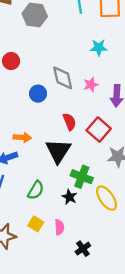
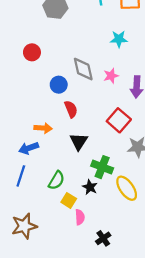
red semicircle: (69, 122) -> (71, 109), moved
black triangle: (58, 151) -> (79, 141), size x0.7
yellow square: (36, 224) -> (69, 200), moved

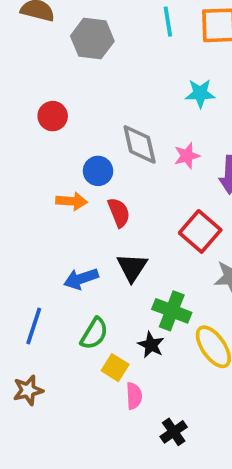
orange arrow: (43, 128) -> (72, 201), moved
blue arrow: (29, 148) -> (81, 279), moved
brown star: (24, 226) -> (28, 390), moved, size x0.7

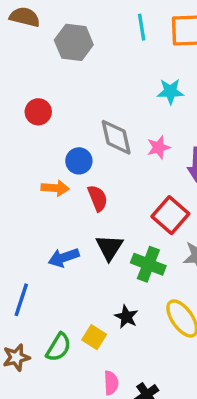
green cross: (172, 311) -> (148, 264), moved
green semicircle: (94, 334) -> (59, 347), moved
pink semicircle: (134, 396) -> (111, 383), moved

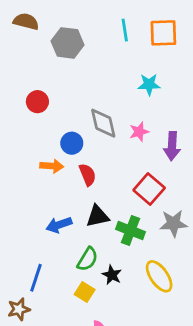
black triangle: (109, 247) -> (98, 216), turned 45
blue line: (21, 300) -> (36, 278), moved
green semicircle: (59, 347) -> (88, 259), moved

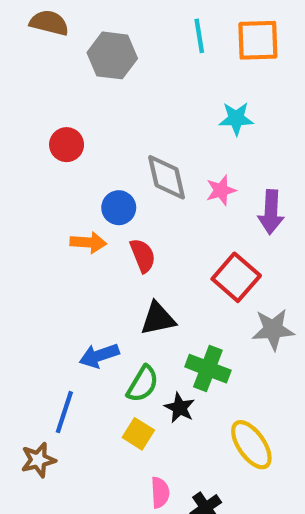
blue arrow: (59, 225) -> (99, 356), moved
green cross: (130, 231) -> (208, 369), moved
yellow ellipse: (159, 276) -> (251, 445), moved

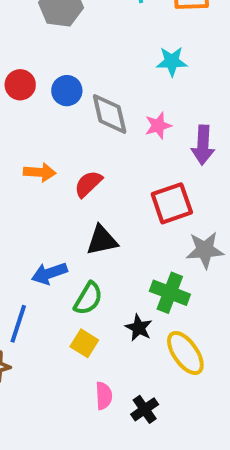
blue circle: (119, 208) -> (67, 91), moved
red semicircle: (143, 256) -> (88, 184), turned -112
red square: (236, 277) -> (172, 203), turned 30
green cross: (208, 369) -> (170, 293), moved
black star: (180, 408) -> (139, 328), moved

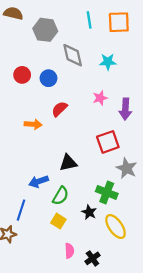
gray diamond: (110, 114) -> (73, 55), moved
red semicircle: (88, 184) -> (59, 109), moved
gray star: (205, 250) -> (127, 168), turned 30

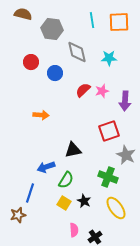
red circle: (22, 75) -> (31, 62), moved
red semicircle: (59, 109) -> (83, 90), moved
black star: (89, 212) -> (84, 201), moved

